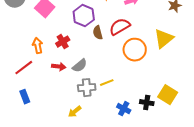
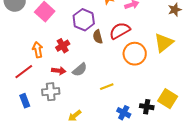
gray cross: (87, 88) -> (51, 92), moved

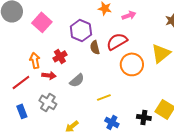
red arrow: (59, 71) -> (49, 75), moved
gray cross: (51, 92) -> (48, 102), turned 36
blue cross: (124, 113) -> (112, 122), moved

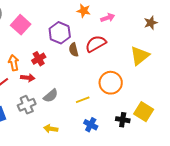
orange circle: (132, 64) -> (111, 83), moved
gray semicircle: (77, 80) -> (51, 96), moved
gray cross: (48, 102) -> (27, 105), turned 36
yellow arrow: (72, 126) -> (51, 129), turned 48

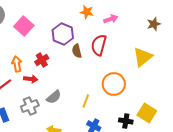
red semicircle: (96, 44) -> (99, 45), turned -45
yellow line: (83, 100) -> (86, 101), turned -48

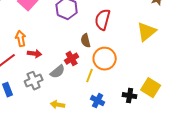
brown semicircle: (77, 51) -> (86, 41), moved
red cross: (42, 60) -> (72, 59), moved
orange circle: (114, 84) -> (105, 59), moved

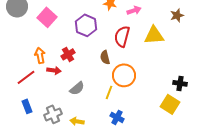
yellow triangle: (147, 32) -> (154, 35), moved, turned 35
red cross: (72, 59) -> (68, 54), moved
gray cross: (34, 81) -> (53, 114), moved
black cross: (130, 96) -> (180, 83), moved

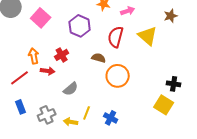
yellow triangle: (154, 35) -> (148, 36), turned 45
brown semicircle: (105, 57) -> (99, 58), turned 120
yellow line: (109, 92) -> (87, 113), moved

